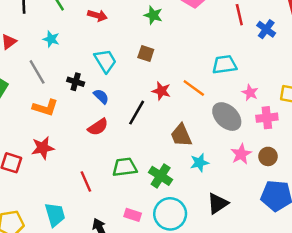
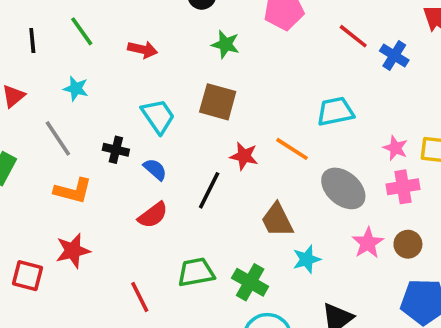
red line: (239, 15) -> (353, 36), turned -35
brown square: (146, 54) -> (218, 102), size x1.5
pink star: (250, 93) -> (395, 148), moved

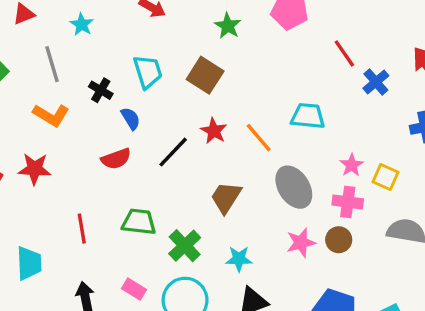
brown trapezoid: (277, 220) -> (226, 197), turned 42
brown circle: (408, 244) -> (339, 240), moved
cyan star: (307, 259) -> (239, 259), moved

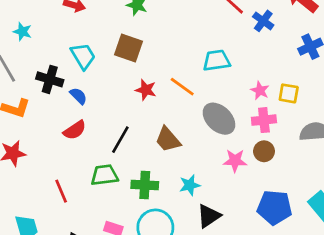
black cross: (101, 90) -> (50, 79), size x1.4
black line: (173, 152) -> (120, 140), moved
brown trapezoid: (226, 197) -> (168, 139), turned -60
pink star: (301, 243) -> (235, 161), turned 30
green cross: (185, 246) -> (145, 185), turned -30

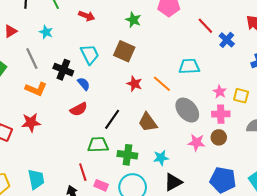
red line: (61, 191) -> (83, 172), moved

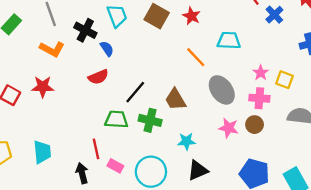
red star: (134, 84) -> (192, 16), moved
green cross: (127, 155) -> (150, 120), moved

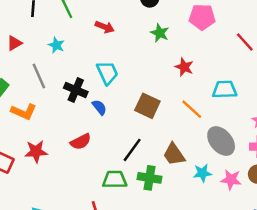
brown square: (157, 16) -> (147, 106), moved
orange L-shape: (52, 49) -> (24, 112), moved
red semicircle: (98, 77) -> (81, 142), moved
cyan star: (186, 141) -> (202, 173), moved

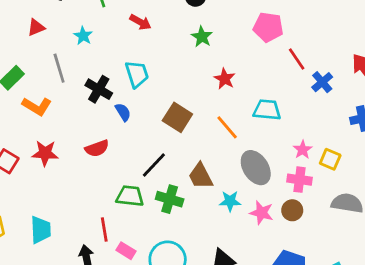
pink pentagon: (202, 17) -> (268, 27), moved

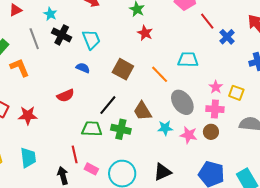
red star: (225, 79) -> (145, 33), moved
black cross: (99, 89) -> (62, 35), moved
orange L-shape: (37, 106) -> (20, 68), turned -140
blue semicircle: (123, 112) -> (83, 68), turned -32
red star: (45, 153) -> (28, 115), moved

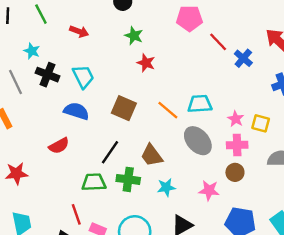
cyan trapezoid: (188, 60) -> (200, 104), moved
blue semicircle: (83, 68) -> (76, 111), size x1.5
cyan star: (165, 128) -> (166, 187), moved
pink star: (189, 135) -> (209, 190), moved

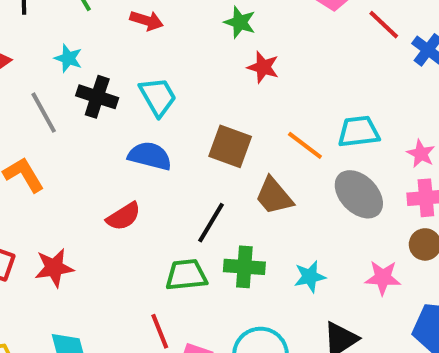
brown trapezoid: (152, 155) -> (274, 196), moved

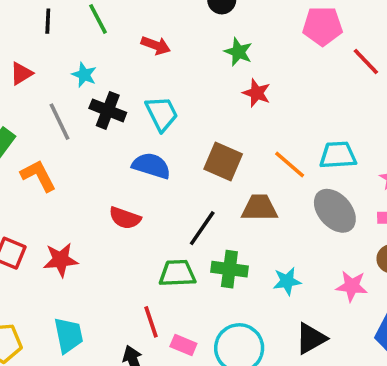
brown trapezoid: (274, 196) -> (259, 208), turned 126
red semicircle: (124, 216) -> (125, 218), turned 48

